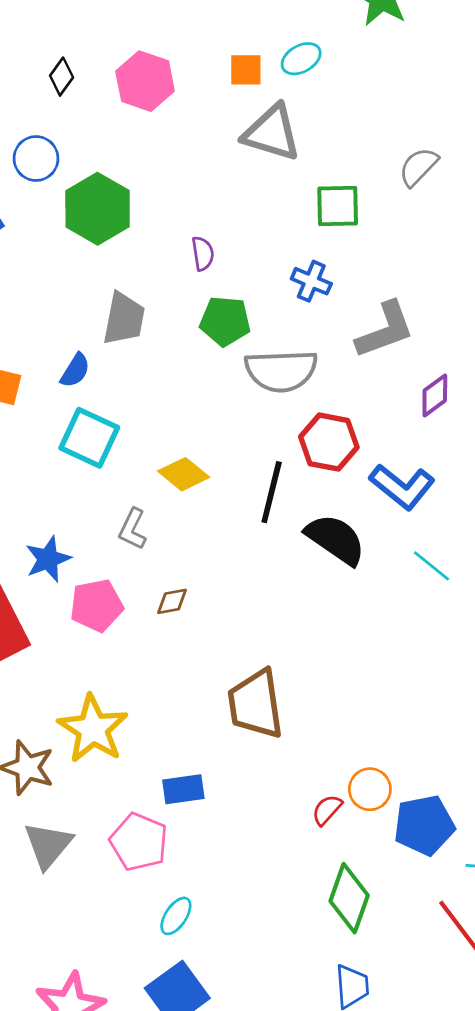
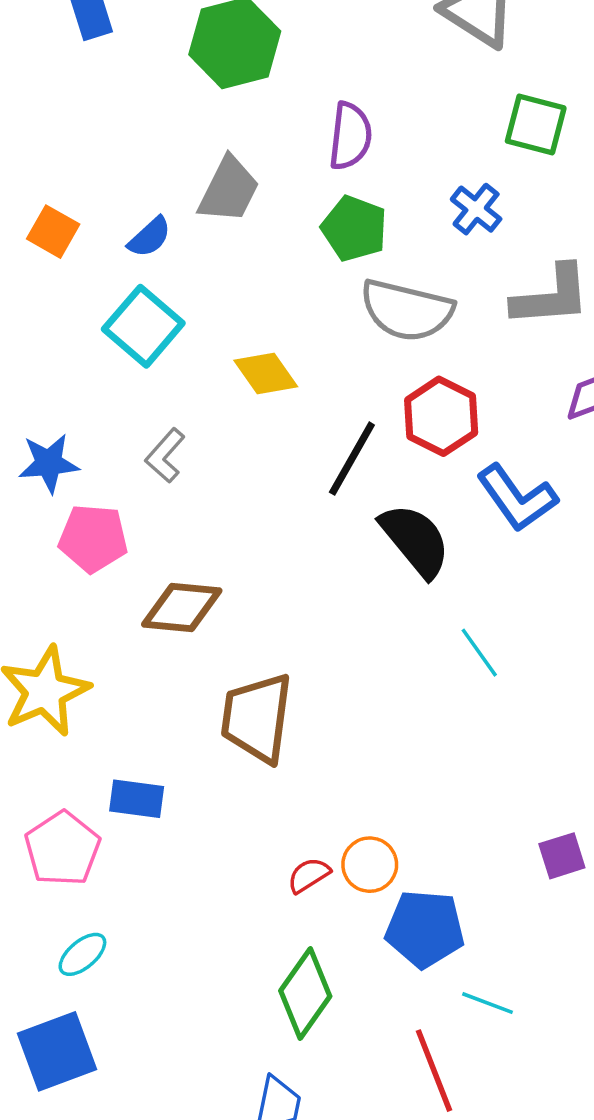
purple semicircle: (203, 253) -> (350, 136), size x1.5
yellow diamond: (184, 474) -> (266, 374), moved
cyan line: (432, 566) -> (479, 653), moved
brown diamond: (172, 601) -> (182, 608), moved, size x1.8

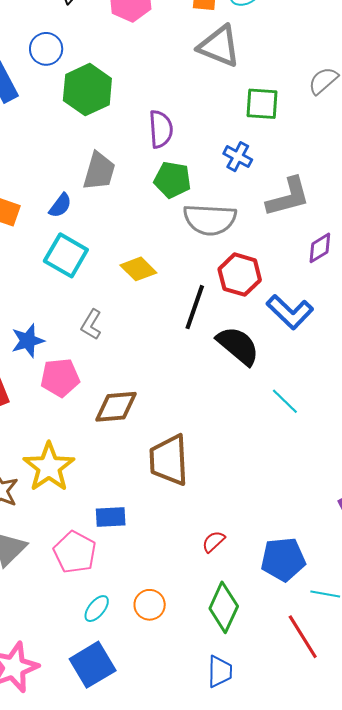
orange circle: (370, 865) -> (150, 605), moved

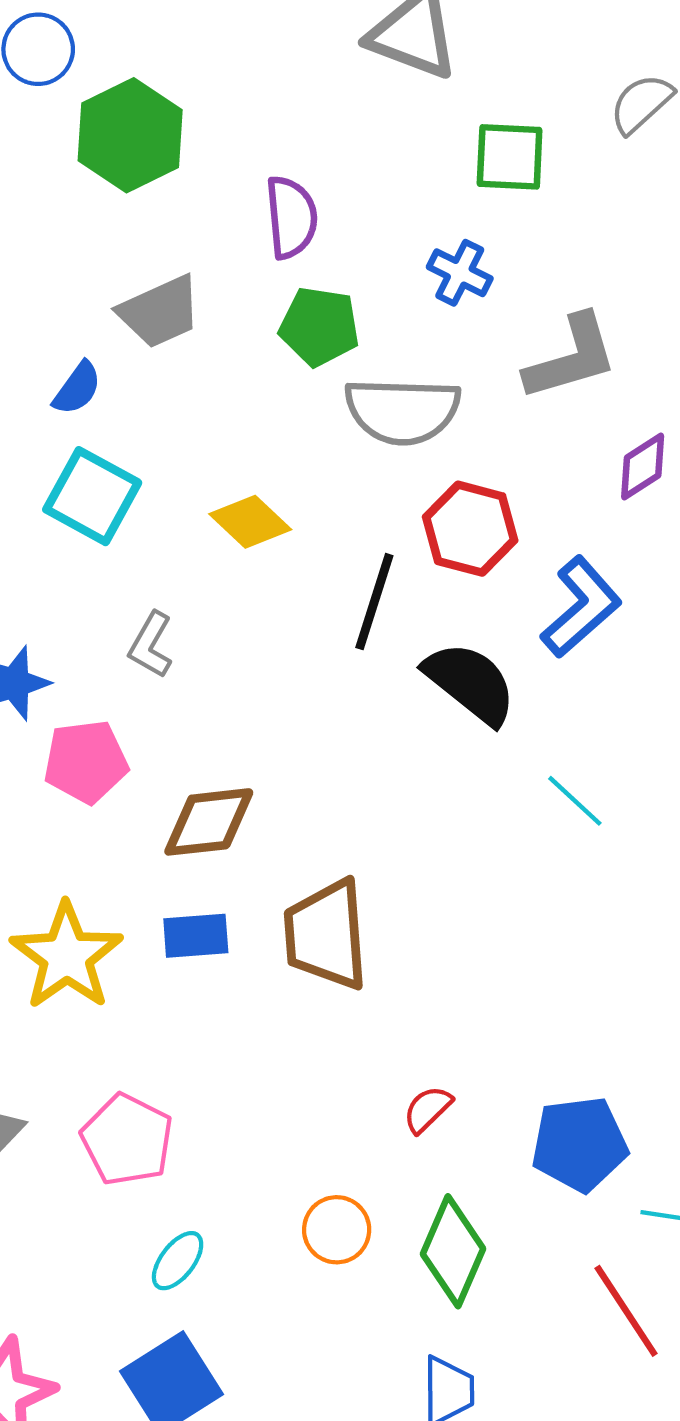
gray trapezoid: (99, 171) -> (160, 312), turned 51
blue L-shape: (290, 312) -> (581, 607), turned -84
blue rectangle: (111, 517) -> (196, 936), moved
orange circle: (150, 605) -> (337, 1230), moved

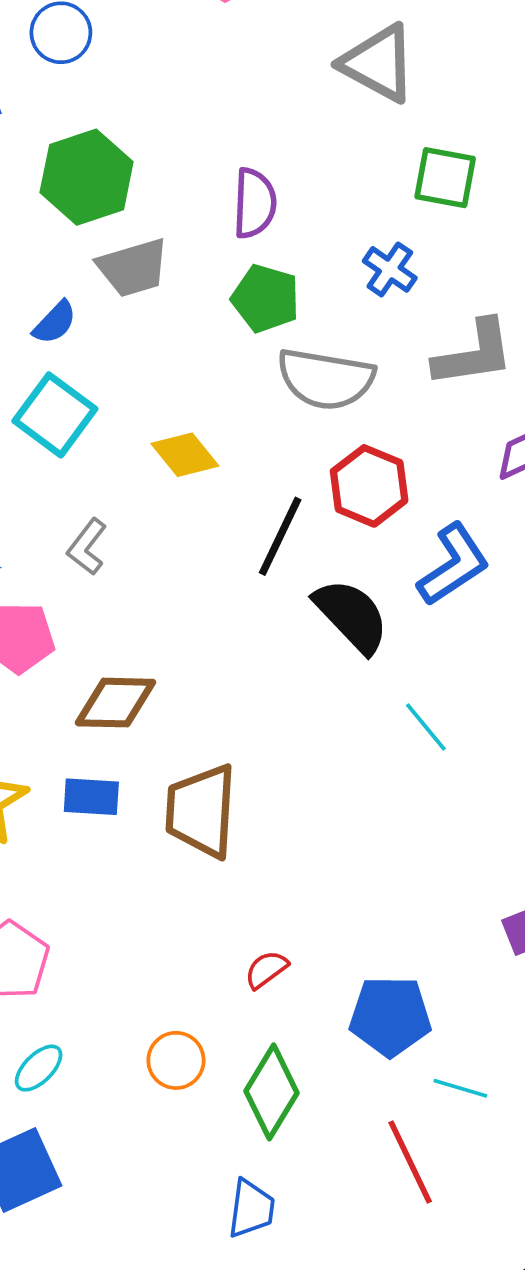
green hexagon: (130, 135) -> (87, 177), moved

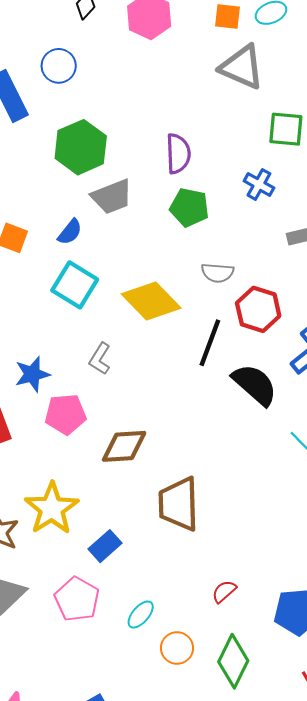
gray semicircle: (326, 379) -> (218, 273), moved, size x0.6
yellow diamond: (185, 455) -> (151, 301), size x1.5
blue rectangle: (91, 797) -> (105, 546), moved, turned -40
cyan ellipse: (39, 1068) -> (141, 615), moved

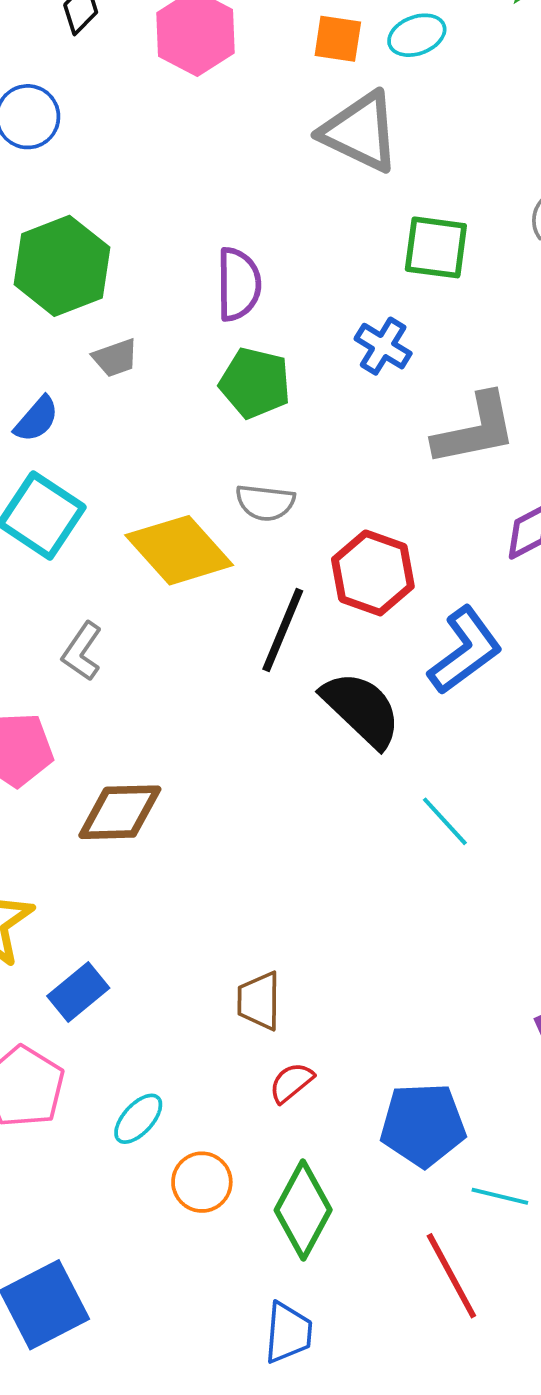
gray trapezoid: (112, 197) -> (115, 358), size x0.6
gray semicircle: (218, 273) -> (265, 503), moved
brown trapezoid: (179, 504) -> (259, 1001), moved, size x0.6

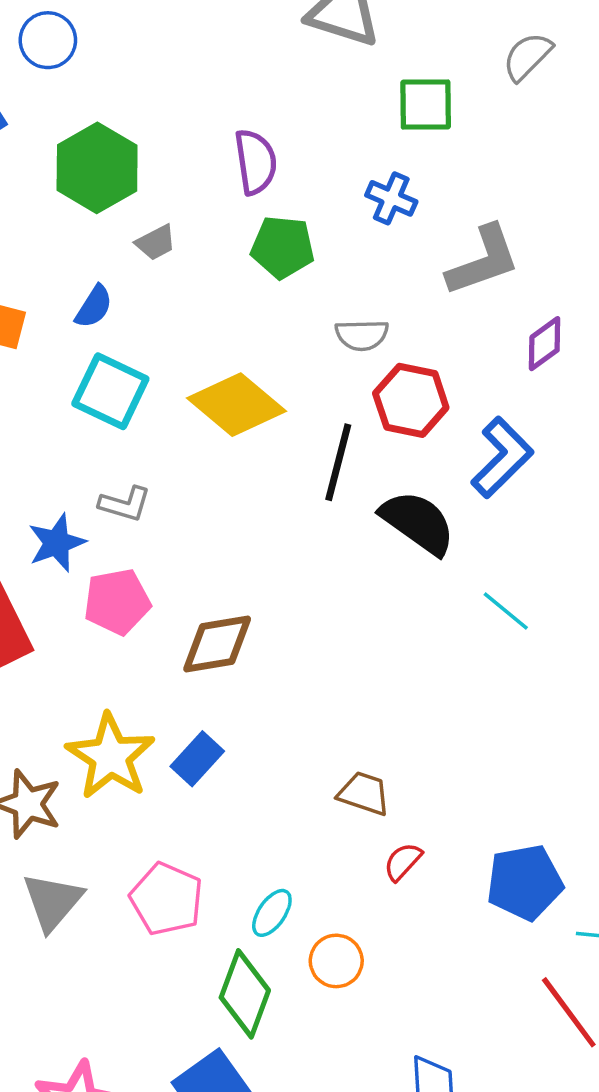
gray semicircle: (265, 503) -> (362, 335), moved
gray L-shape: (82, 651) -> (125, 504), moved, turned -100
blue rectangle: (78, 992) -> (197, 759), moved
brown trapezoid: (259, 1001) -> (364, 793), turned 116
green diamond: (303, 1210) -> (245, 994), moved

